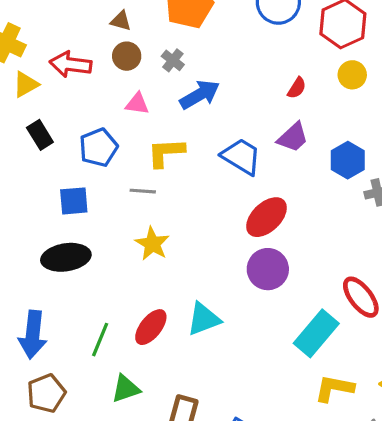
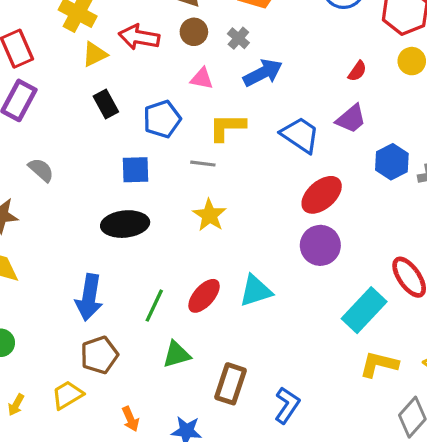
blue hexagon: (348, 160) -> (392, 162), moved

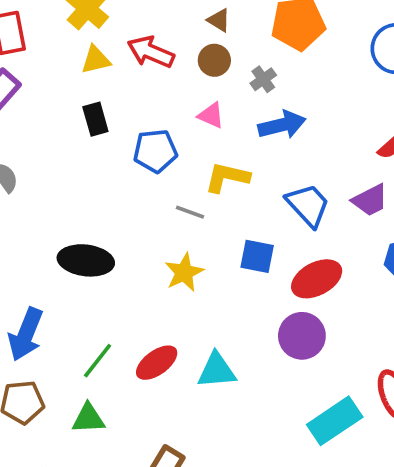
blue square: (136, 170) -> (257, 256), moved
green triangle: (176, 354) -> (88, 418), moved

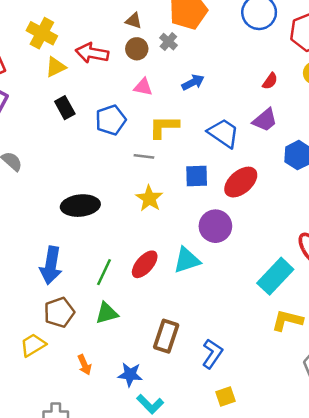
gray cross: (263, 79) -> (168, 42), moved
blue arrow: (282, 125) -> (193, 82), size x0.7
purple circle: (302, 336) -> (215, 226), moved

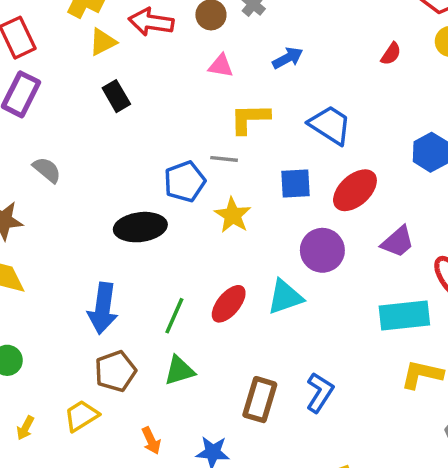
blue pentagon: (111, 120) -> (185, 182), moved
purple trapezoid: (265, 120) -> (398, 242), moved
cyan rectangle: (275, 276) -> (404, 315), turned 42
blue L-shape: (212, 354) -> (320, 392), moved

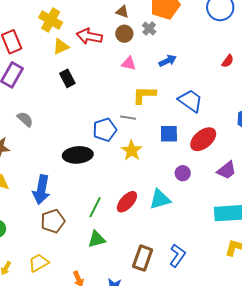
purple circle: (322, 250) -> (183, 173), size x0.6
blue arrow: (103, 308) -> (41, 190), moved
brown pentagon: (115, 371) -> (53, 221), moved

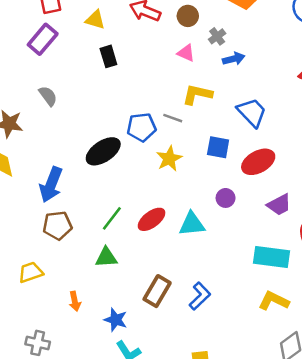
gray cross: (149, 29) -> (217, 36), moved
yellow triangle: (61, 47) -> (95, 20), moved, turned 30
black ellipse: (78, 155) -> (103, 151), turned -40

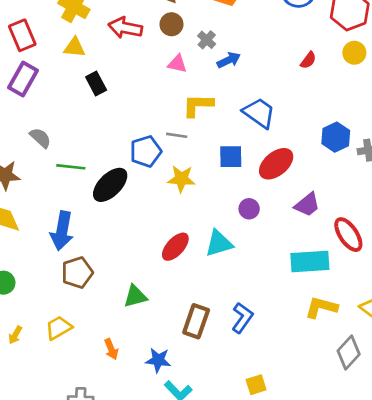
yellow star: (169, 159) -> (181, 179), turned -30
green line: (112, 218) -> (71, 167), moved, turned 70

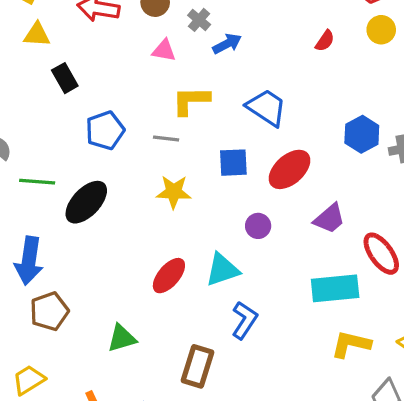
blue pentagon: (146, 151) -> (105, 130), moved
blue L-shape: (242, 318) -> (244, 320), moved

